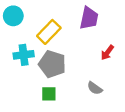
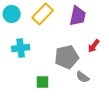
yellow rectangle: (49, 32) -> (43, 14), moved
gray pentagon: (52, 64) -> (67, 57), moved, turned -30

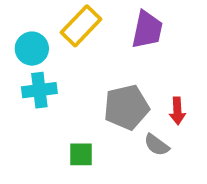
cyan circle: (12, 14) -> (32, 49), moved
red arrow: (94, 46) -> (177, 111), moved, turned -40

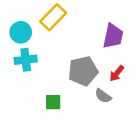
purple trapezoid: (147, 30) -> (113, 36), moved
red arrow: (177, 111) -> (117, 73), turned 42

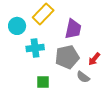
purple trapezoid: (113, 36) -> (73, 29), moved
cyan cross: (26, 60) -> (35, 48), moved

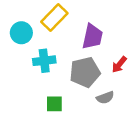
red arrow: (94, 59) -> (119, 65), moved
gray semicircle: (83, 77) -> (105, 98), turned -56

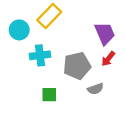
purple trapezoid: (92, 37) -> (105, 33), moved, turned -35

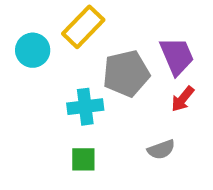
cyan cross: (40, 55) -> (85, 107), moved
gray pentagon: (77, 66) -> (126, 74), moved

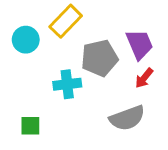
gray semicircle: (161, 150) -> (127, 118), size x1.6
green square: (83, 159) -> (30, 126), moved

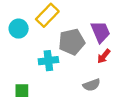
gray semicircle: (127, 118) -> (92, 85), size x0.7

